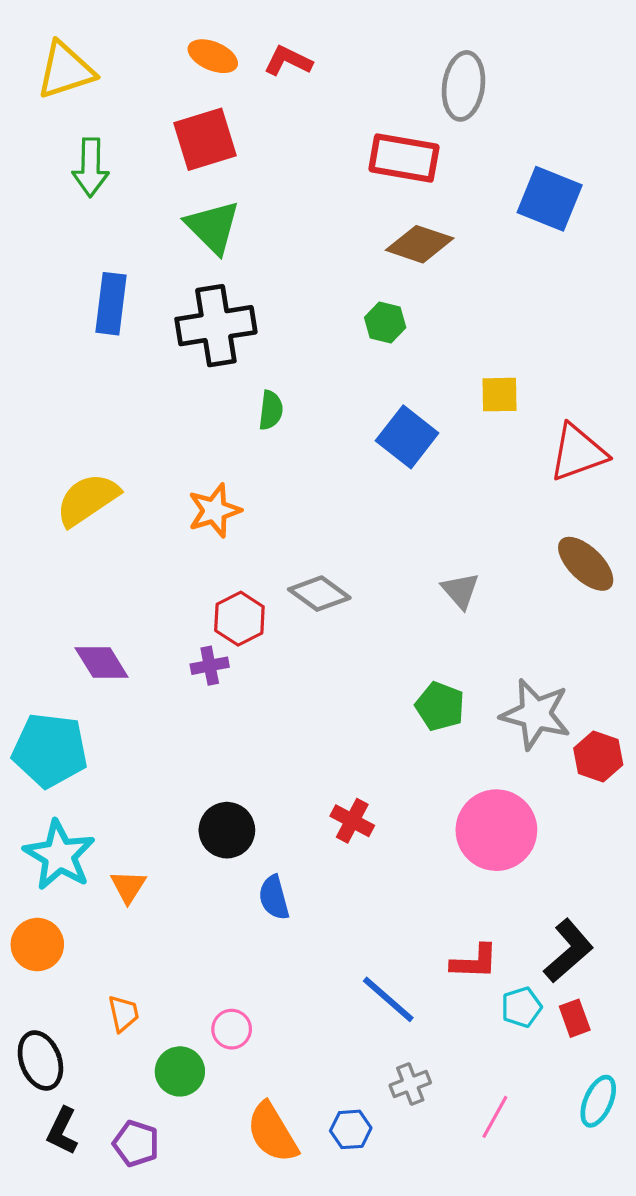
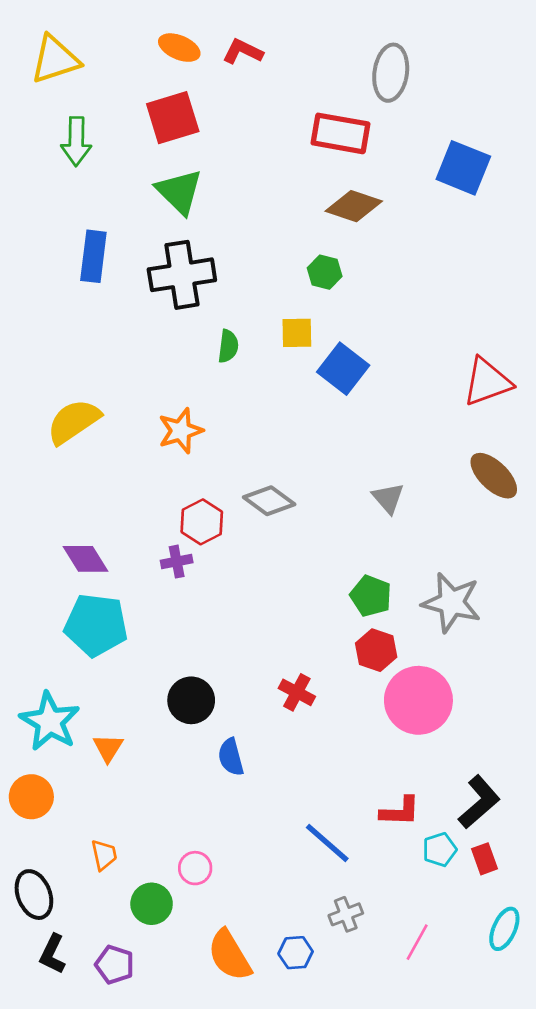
yellow square: (500, 395) -> (297, 333), moved
cyan pentagon: (50, 750) -> (96, 625), moved
red hexagon: (598, 757) -> (376, 650), moved

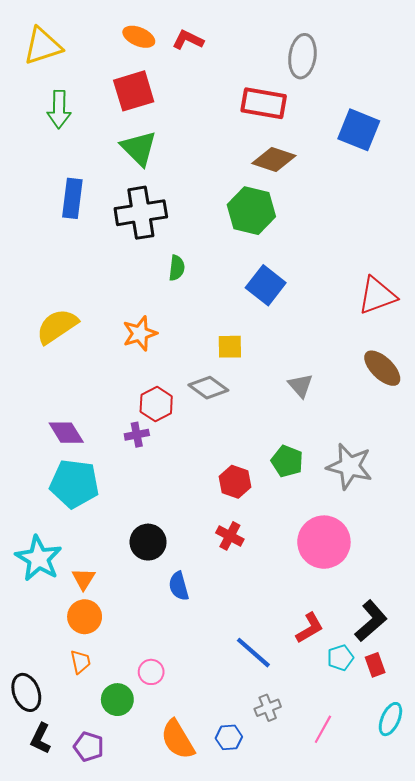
green hexagon: (325, 272) -> (251, 211), size x1.8
yellow square: (297, 333) -> (230, 347), moved
red hexagon: (376, 650) -> (235, 482), moved
orange circle: (31, 797) -> (85, 617), moved
red L-shape: (400, 811) -> (310, 628), turned -32

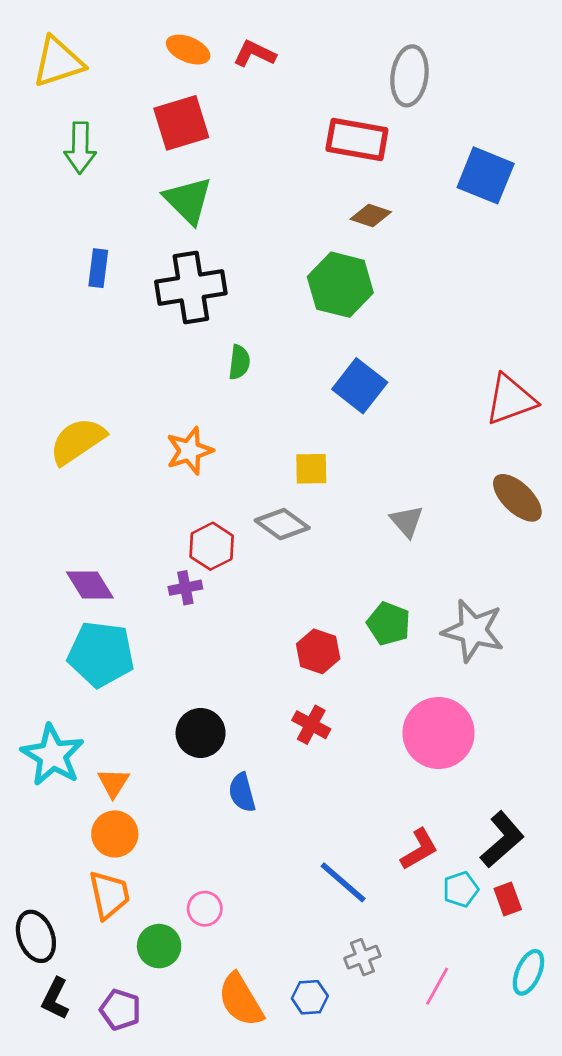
brown diamond: (274, 159) -> (371, 216), size x0.7
blue rectangle: (72, 198) -> (98, 268), size x0.7
orange trapezoid: (81, 662) -> (109, 895), size x1.5

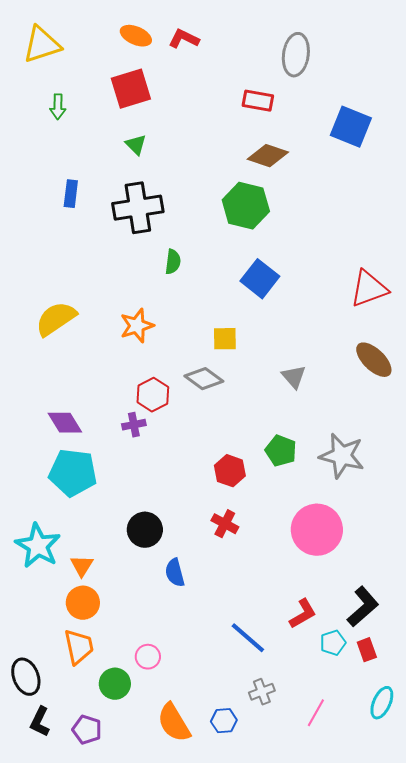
red rectangle: (357, 139) -> (258, 101), size x0.7
green arrow: (80, 148) -> (58, 107), size x0.7
green triangle: (188, 200) -> (136, 145), size x0.6
brown diamond: (371, 216) -> (268, 156), size x1.4

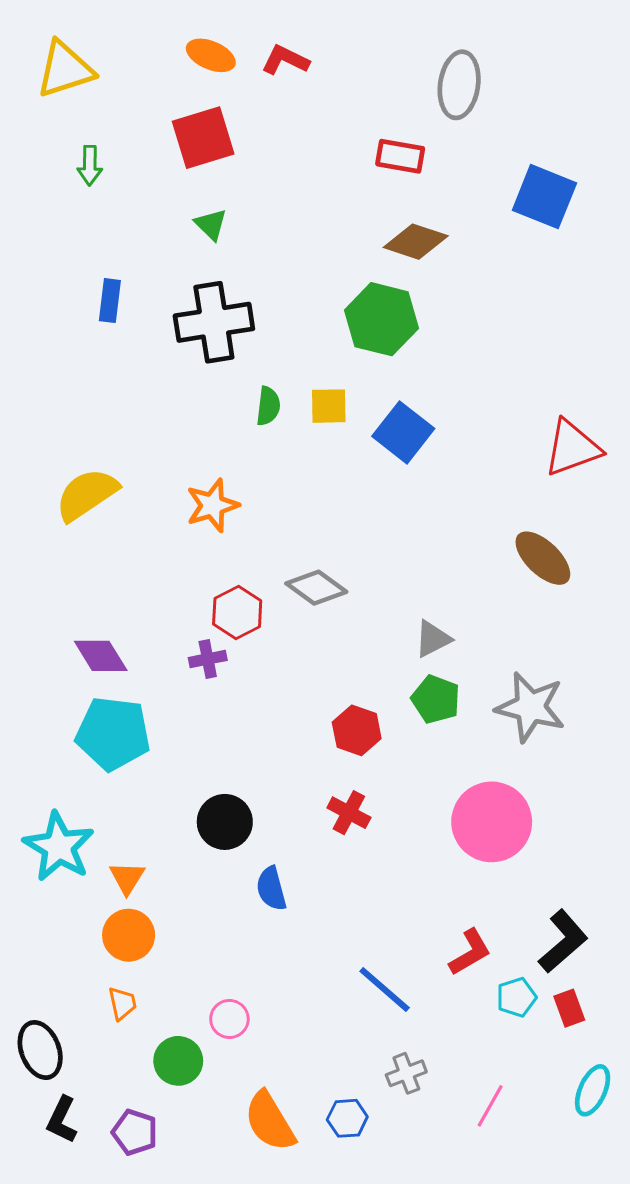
yellow square: (225, 339) -> (329, 406), moved
brown ellipse: (374, 360) -> (543, 558), moved
gray triangle: (294, 377) -> (433, 639), moved, turned 44
orange trapezoid: (79, 647) -> (122, 1003), size x0.6

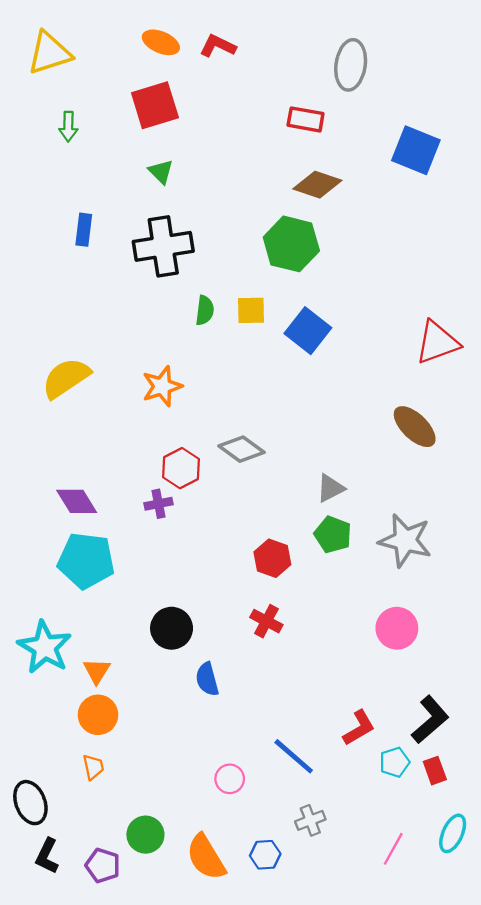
pink circle: (492, 822) -> (397, 628), moved, size x0.7
pink circle: (229, 1019) -> (230, 779), moved
green circle: (178, 1061) -> (145, 835), moved
pink line: (490, 1106) -> (393, 849), moved

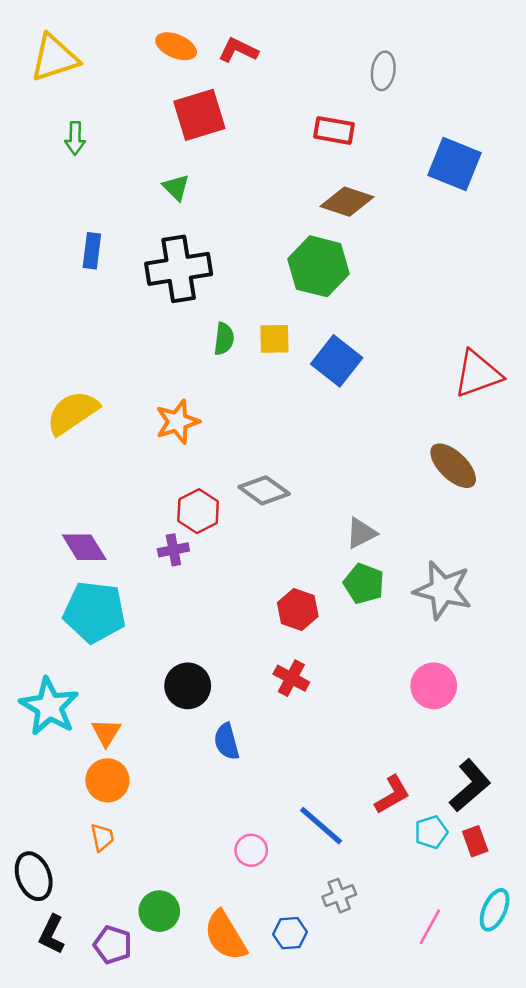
gray ellipse: (351, 65) -> (383, 71), size x0.7
red square: (155, 105) -> (199, 115), moved

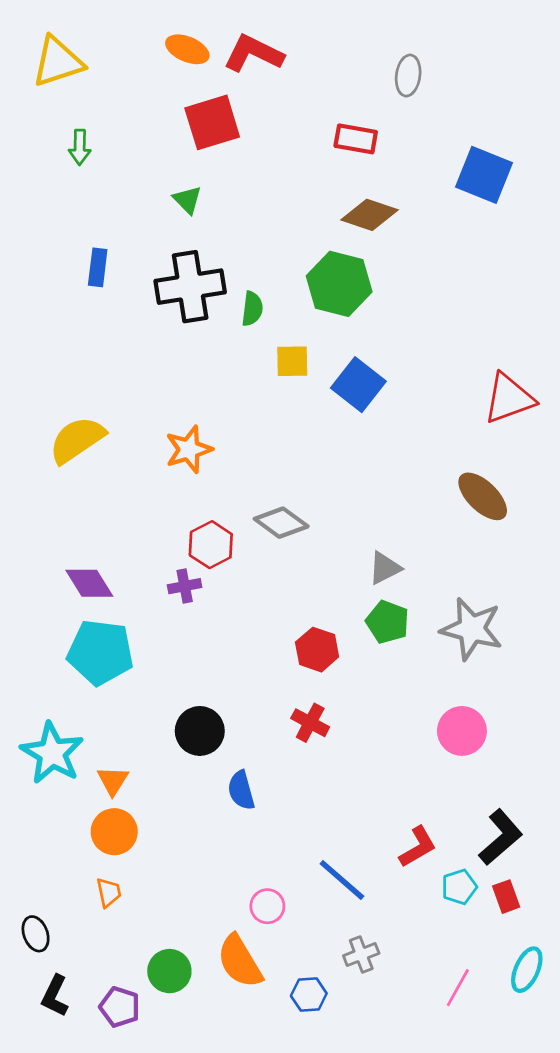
red L-shape: (238, 50) -> (254, 53), size x1.4
green semicircle: (224, 339) -> (252, 309), moved
black ellipse: (34, 876) -> (36, 934), size x0.7
orange semicircle: (225, 936) -> (240, 961), moved

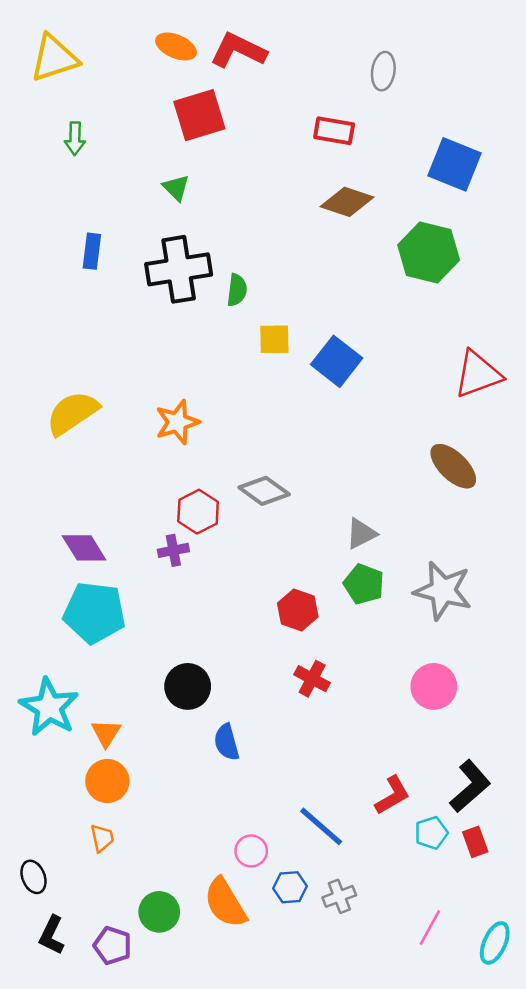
green hexagon: (339, 284) -> (429, 252), moved
red cross: (310, 723) -> (312, 679), moved
cyan ellipse: (527, 970) -> (495, 943), moved
blue hexagon: (309, 995) -> (290, 887), moved

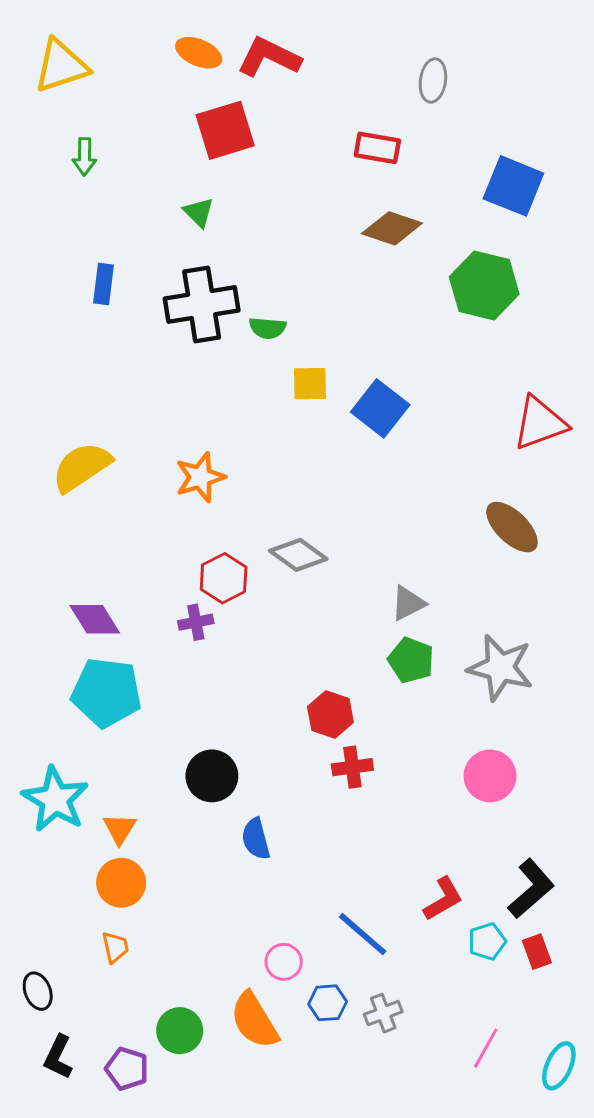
green semicircle: (237, 290) -> (268, 328), turned 88
red hexagon: (298, 610) -> (330, 714), moved
red cross: (312, 679) -> (352, 767), turned -36

